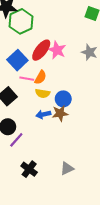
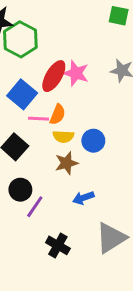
brown star: (60, 113) -> (66, 163), moved
blue arrow: (43, 114) -> (83, 198), moved
gray triangle: (67, 169) -> (111, 238), size x1.6

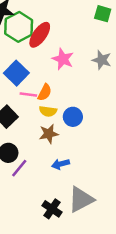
red ellipse: (54, 76) -> (40, 35), moved
black cross: (58, 245) -> (52, 209), moved

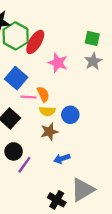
green square: (103, 14) -> (92, 38), moved
gray star: (102, 60) -> (93, 61), turned 30
orange semicircle: (45, 92) -> (43, 94), turned -49

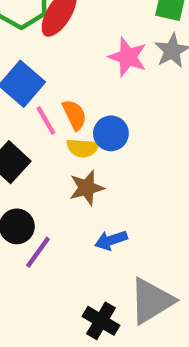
pink star: (58, 63) -> (128, 57), moved
pink line: (28, 97) -> (46, 121), turned 56
blue circle: (70, 115) -> (111, 133), moved

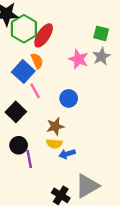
orange semicircle: (75, 115) -> (37, 61), moved
yellow semicircle: (83, 148) -> (54, 144), moved
purple line: (38, 252) -> (29, 159), turned -48

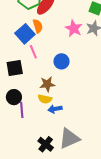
black square: (16, 112) -> (15, 68), turned 30

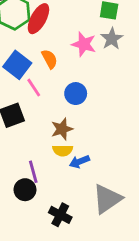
orange semicircle: (38, 26) -> (49, 59), moved
black circle: (14, 97) -> (25, 190), moved
black cross: (46, 144) -> (60, 215), moved

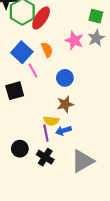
brown star: (62, 129) -> (65, 104), moved
purple line: (33, 172) -> (46, 133), moved
black cross: (60, 215) -> (45, 157), moved

